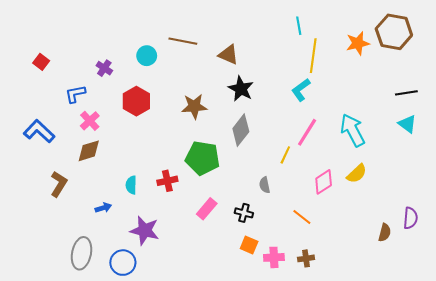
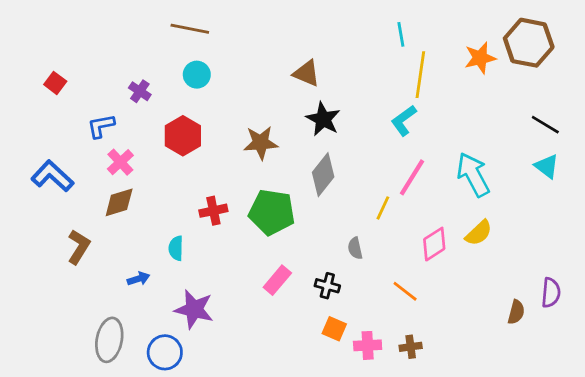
brown line: (183, 41) -> (190, 29), moved
black line: (406, 93) -> (545, 125), turned 40
red cross: (167, 181) -> (213, 211), moved

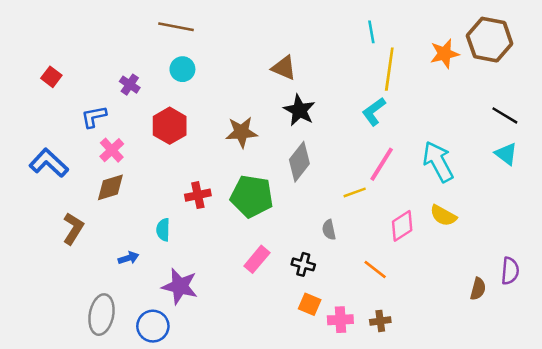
yellow line: (383, 208) -> (355, 192), turned 45
yellow semicircle: (479, 233) -> (443, 216), turned 72

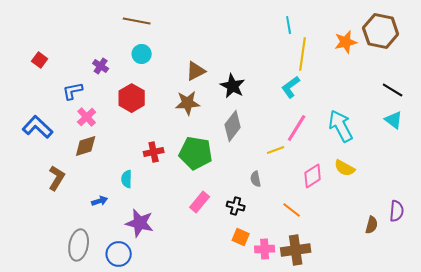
brown triangle: (284, 68) -> (196, 71), moved, turned -50
brown cross: (380, 321) -> (296, 250), size x1.8

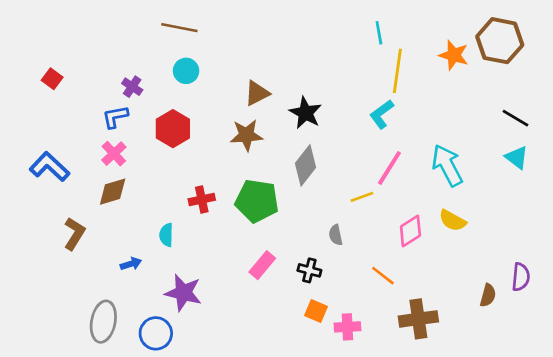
orange star: (346, 42) -> (454, 55), turned 30
blue L-shape: (73, 91) -> (115, 117), moved
brown cross: (296, 250) -> (418, 319), moved

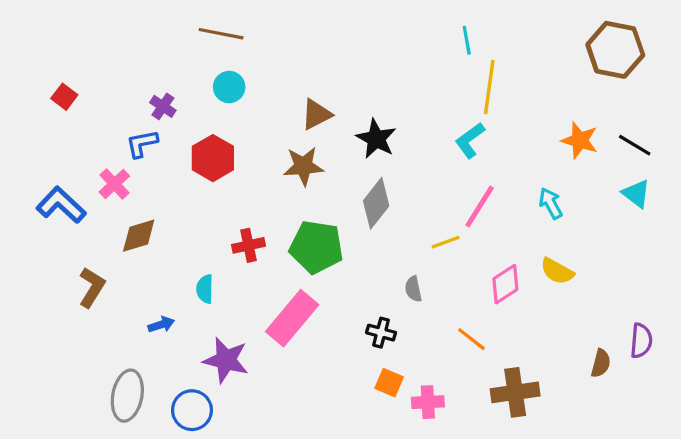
orange star: (454, 55) -> (580, 140), moved
pink cross: (114, 154) -> (114, 184), moved
cyan arrow: (447, 165) -> (551, 203), size x0.6
pink rectangle: (262, 265) -> (292, 318), moved, size x1.6

